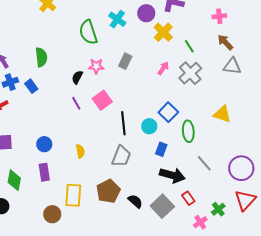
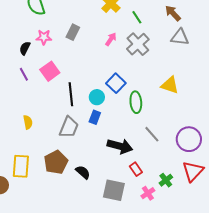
blue rectangle: (161, 149) -> (95, 117), moved
gray square: (162, 206) -> (114, 190), moved, turned -35

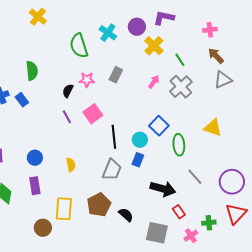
gray triangle: (180, 37) -> (223, 80), turned -30
green cross: (166, 180) -> (209, 223), turned 32

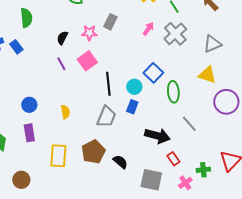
pink star: (87, 80) -> (89, 33), moved
gray triangle: (223, 80) -> (212, 44), moved
purple circle: (232, 182) -> (226, 102), moved
brown circle: (43, 228) -> (21, 180), moved

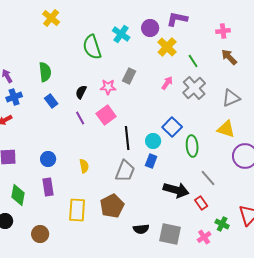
blue rectangle: (16, 47) -> (51, 101), moved
red rectangle: (173, 159) -> (201, 203), moved
black semicircle: (120, 162) -> (141, 229), moved, turned 133
green cross: (203, 170) -> (222, 224), turned 32

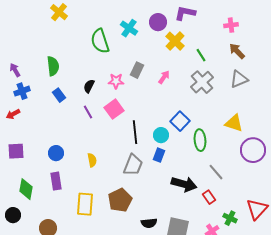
pink arrow: (167, 83) -> (164, 77), moved
gray triangle: (231, 98) -> (239, 79), moved

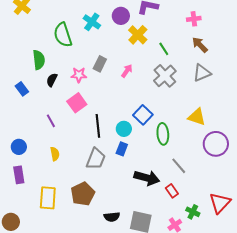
green semicircle: (53, 66) -> (39, 60), moved
purple line: (88, 112) -> (51, 121), moved

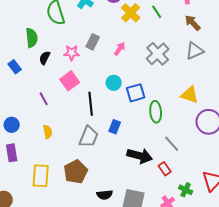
green line: (164, 49) -> (157, 12), moved
blue square: (143, 115) -> (136, 93), turned 30
cyan circle: (124, 129) -> (114, 83), moved

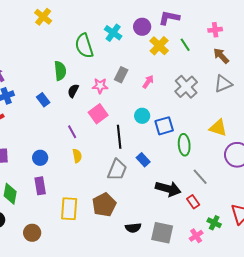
blue rectangle: (115, 127) -> (143, 160), turned -64
yellow semicircle: (48, 132) -> (77, 156), moved

